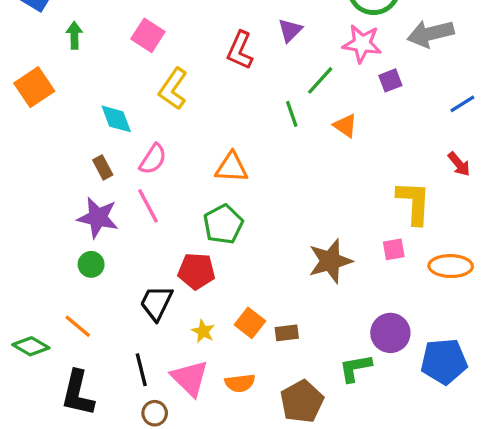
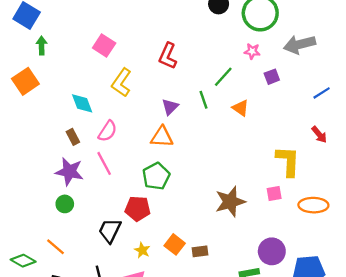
purple triangle: (290, 30) -> (170, 107), moved
green arrow: (74, 35) -> (42, 45), moved
pink star: (362, 44) -> (252, 51), size x0.6

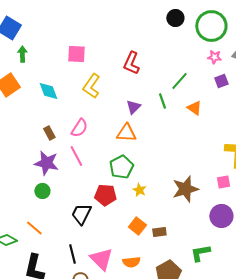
pink square: (104, 45) -> (76, 54), turned -30
pink star: (252, 51) -> (214, 57), moved
cyan diamond: (82, 103) -> (48, 91), moved
yellow star: (142, 250) -> (139, 190), moved
purple circle: (272, 251) -> (221, 216), moved

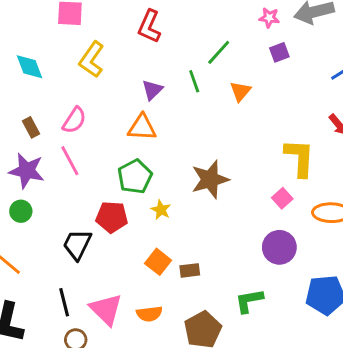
orange triangle: (194, 108) -> (240, 91), turned 35
pink square: (223, 182) -> (282, 198), turned -32
brown star: (185, 189) -> (210, 179), moved

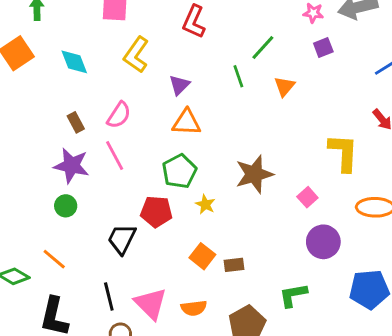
purple triangle: (152, 90) -> (179, 85), moved
pink square: (282, 198) -> (307, 197), moved

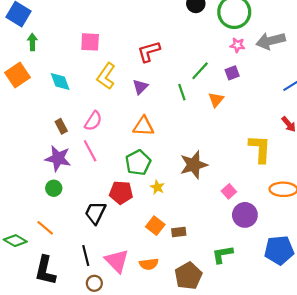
red L-shape: (194, 22) -> (149, 52), turned 50
purple square: (323, 48) -> (232, 73), moved
purple triangle: (179, 85) -> (140, 87), moved
pink square: (307, 197) -> (229, 191), moved

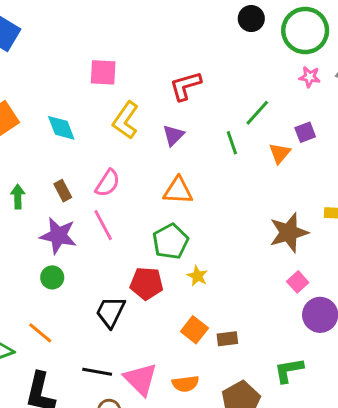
green arrow: (32, 42) -> (18, 197), moved
purple square: (232, 73) -> (305, 132), moved
brown star: (194, 165) -> (289, 233), moved
black line: (86, 256) -> (97, 372), turned -66

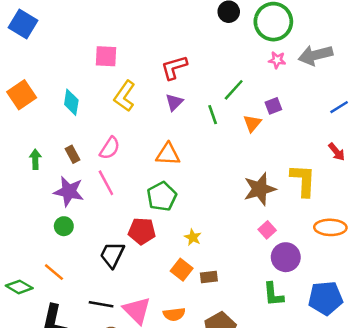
cyan diamond: (61, 128) -> (71, 102), turned 30
purple triangle: (173, 135) -> (174, 102), moved
yellow star: (197, 276) -> (193, 237), moved
green L-shape: (289, 370) -> (273, 294), moved, turned -85

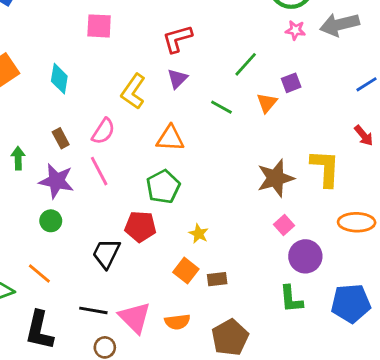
yellow L-shape: (125, 96) -> (133, 91), moved
green line: (213, 115) -> (221, 107), moved, turned -42
green arrow: (35, 159) -> (18, 158), moved

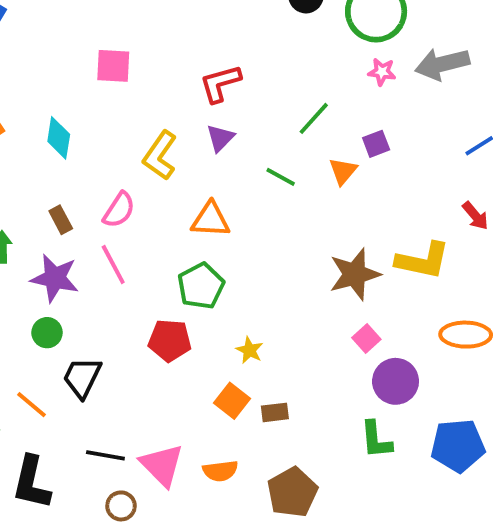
yellow L-shape: (325, 168) -> (423, 261), turned 99
black trapezoid: (106, 254) -> (82, 377), moved

